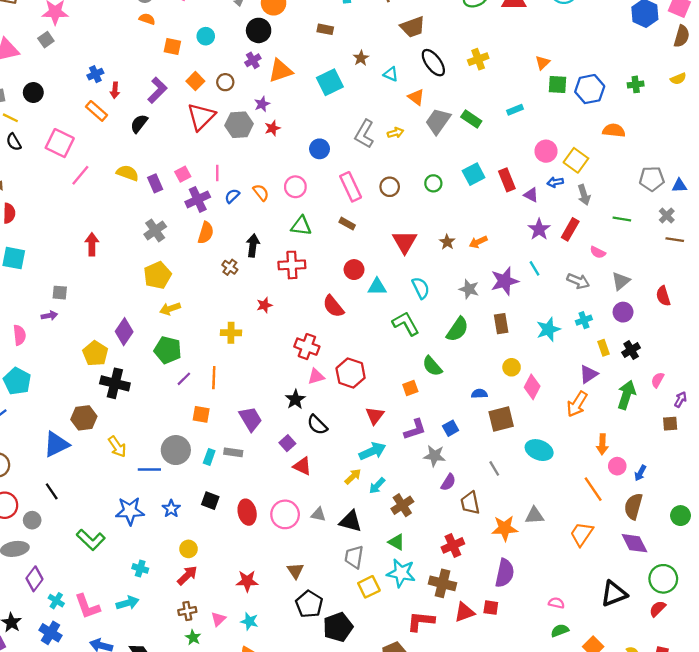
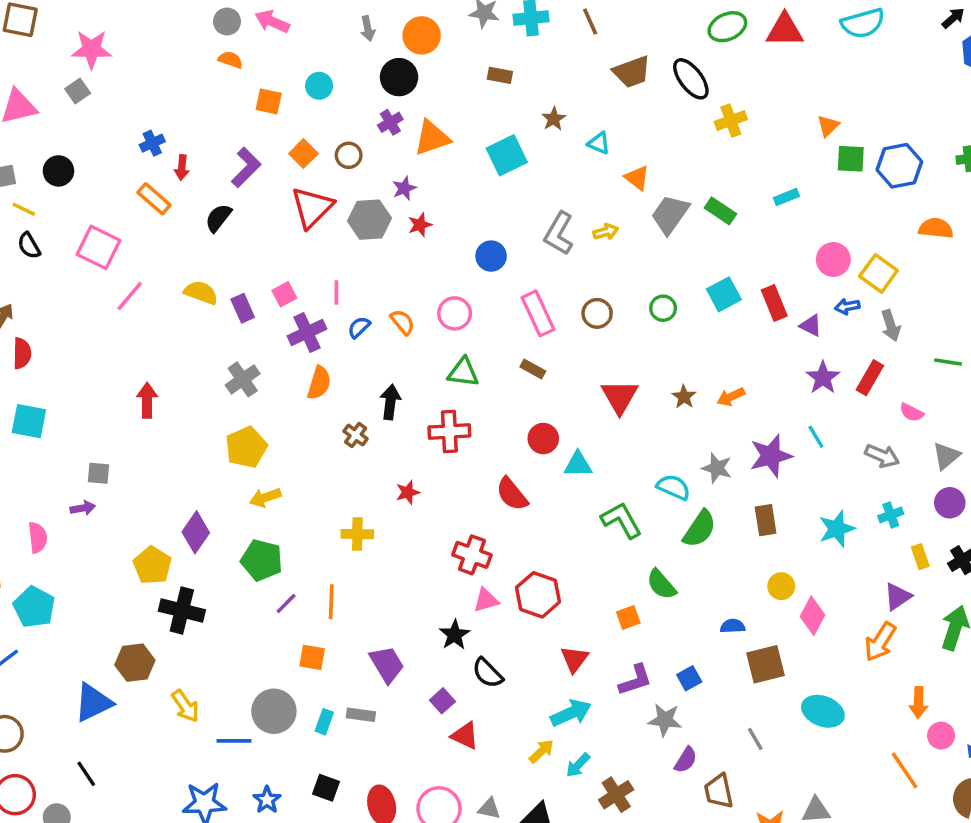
black ellipse: (433, 63) -> (691, 79), moved
cyan semicircle: (421, 288) -> (674, 487), moved, turned -40

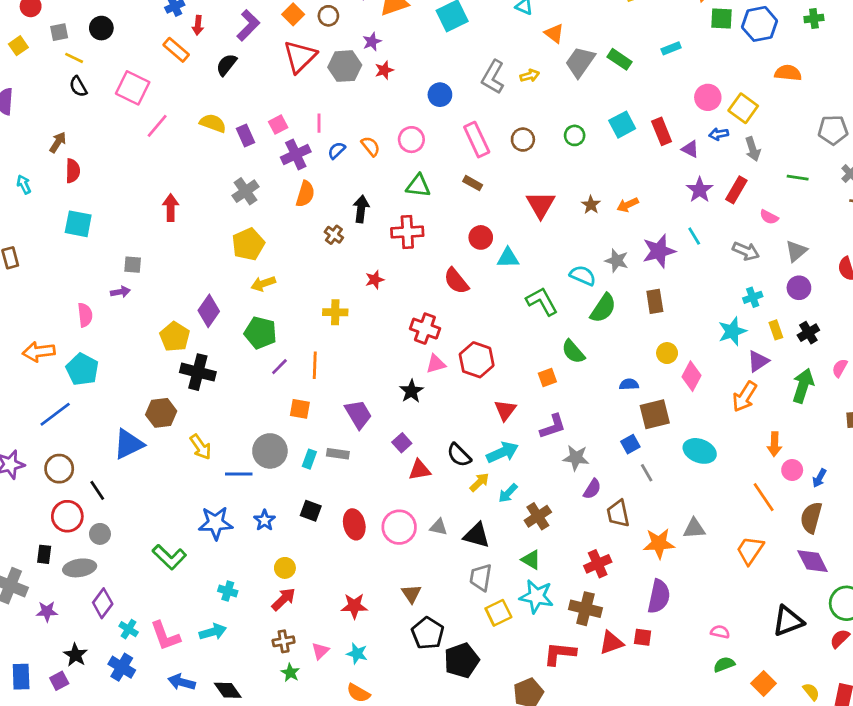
cyan star: (837, 529) -> (732, 331), moved
black semicircle: (488, 673) -> (459, 455), moved
blue square: (689, 678) -> (630, 444), moved
red triangle: (465, 736) -> (420, 470), turned -35
black line: (86, 774) -> (97, 490), moved

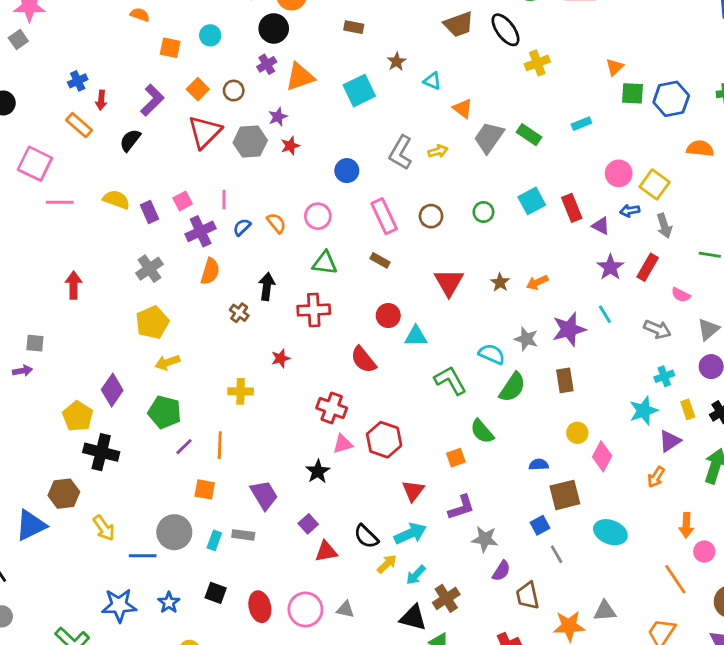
pink line: (157, 126) -> (60, 202), turned 50
orange arrow: (745, 397) -> (656, 477), size x0.7
black triangle: (477, 535) -> (413, 618), moved

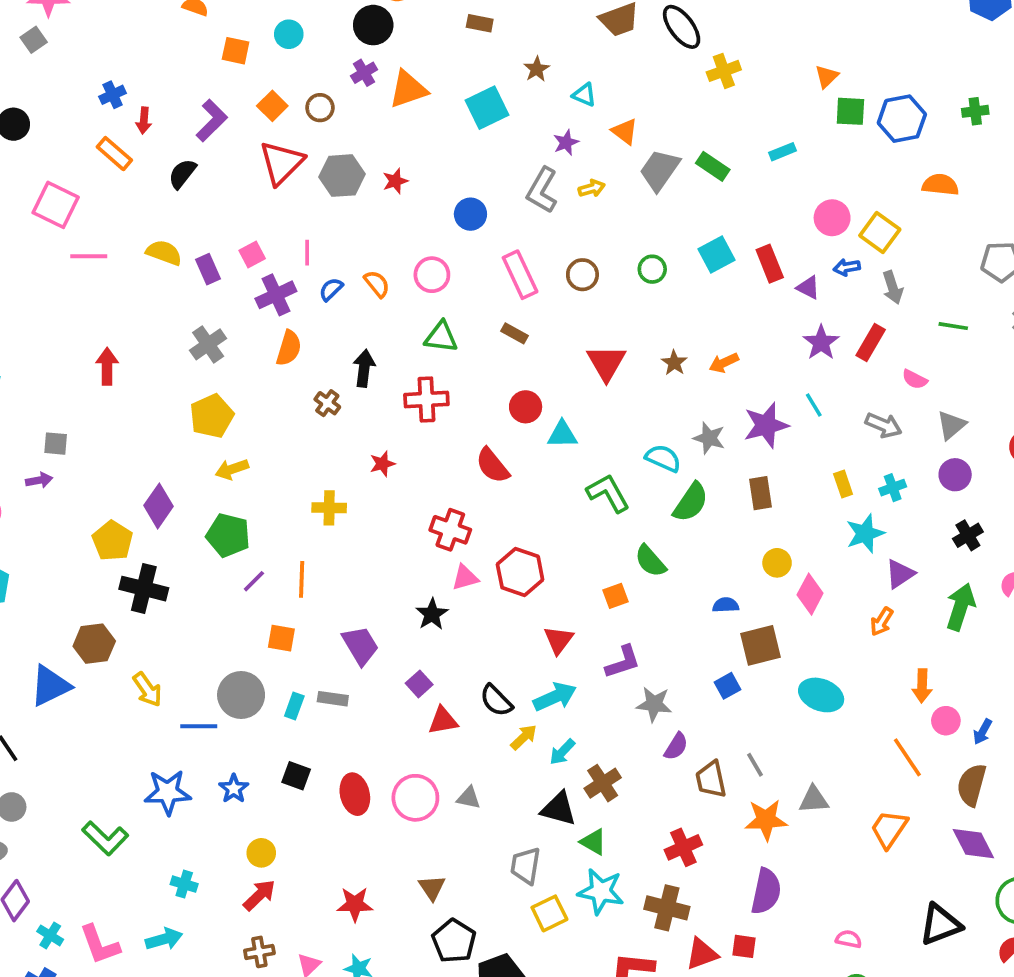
purple star: (278, 117) -> (566, 143), moved
yellow rectangle: (688, 409) -> (843, 484), moved
gray line: (557, 554) -> (755, 765), moved

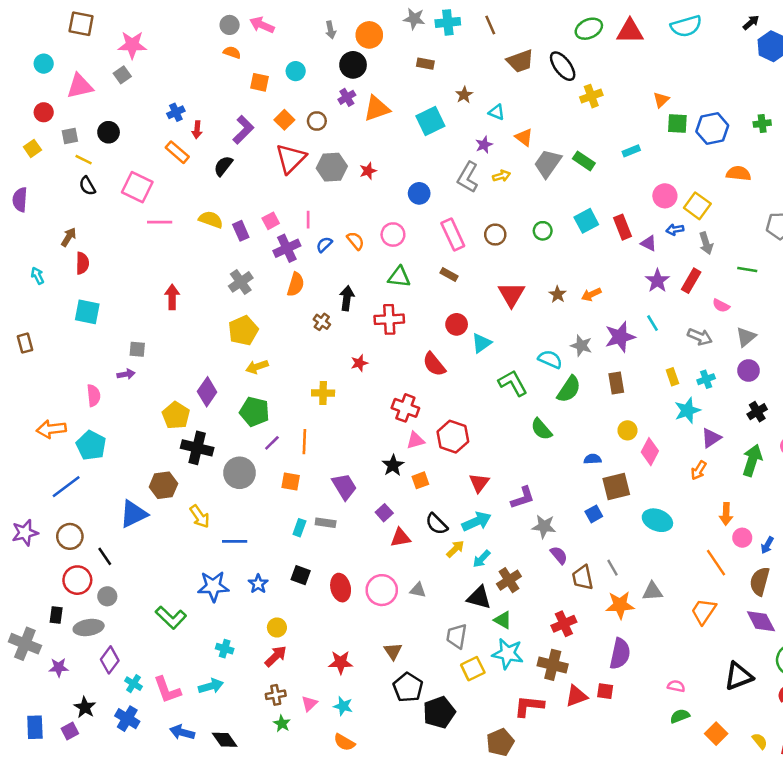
cyan triangle: (562, 434) -> (482, 343), turned -35
orange square: (615, 596) -> (420, 480), moved
gray circle: (241, 695) -> (240, 473), moved
purple semicircle: (676, 746) -> (559, 555), turned -72

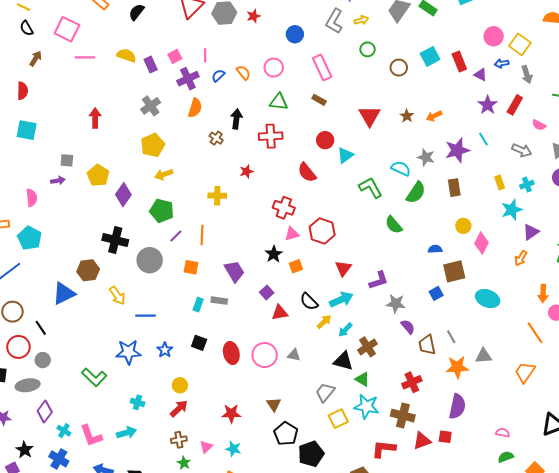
green circle: (543, 231) -> (367, 49), moved
brown circle: (495, 235) -> (399, 68), moved
brown arrow: (69, 237) -> (36, 58), moved
yellow pentagon: (176, 415) -> (98, 175), moved
gray trapezoid: (457, 636) -> (325, 392), turned 30

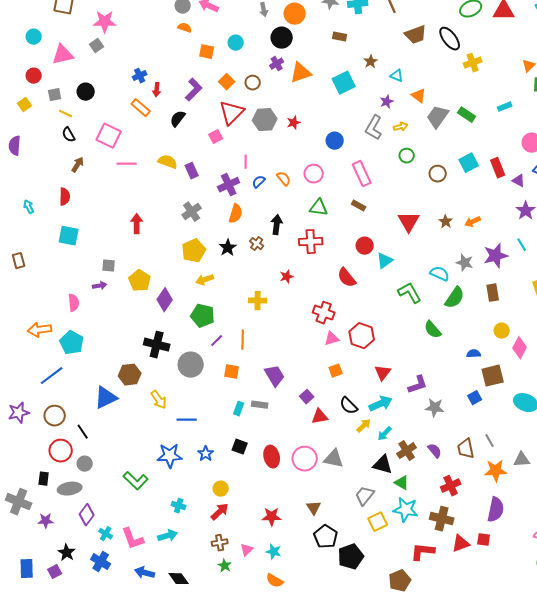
pink square: (175, 56) -> (216, 137), moved
black star: (274, 254) -> (228, 248), moved
purple semicircle: (408, 327) -> (435, 451), moved
gray triangle: (294, 355) -> (334, 459), size x1.5

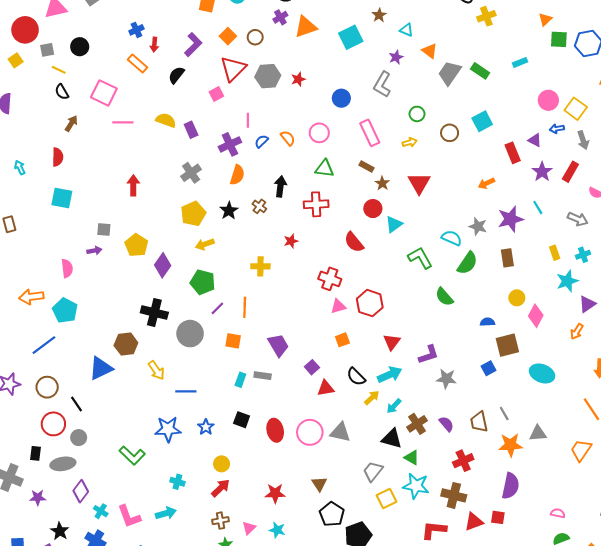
red circle: (34, 76) -> (25, 30), size x1.6
yellow arrow: (401, 127) -> (410, 142), moved
red rectangle: (498, 168) -> (513, 153), moved
brown star: (446, 222) -> (382, 183), moved

